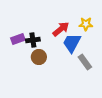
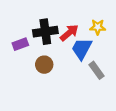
black cross: (33, 40) -> (45, 32), moved, size x1.5

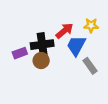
black cross: (45, 32) -> (42, 45), moved
purple rectangle: (20, 44) -> (20, 53), moved

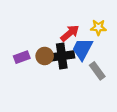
black cross: (42, 45) -> (62, 56), moved
brown circle: (41, 61) -> (45, 56), moved

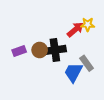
red arrow: (70, 33) -> (75, 30), moved
blue trapezoid: (82, 49) -> (73, 72), moved

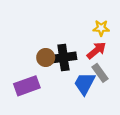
red arrow: (75, 30) -> (96, 50), moved
purple rectangle: (19, 51) -> (27, 86), moved, size x1.5

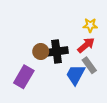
purple rectangle: (27, 86) -> (24, 77), turned -40

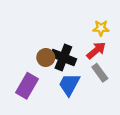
black cross: (57, 52) -> (63, 58), turned 30
blue trapezoid: (75, 75) -> (69, 85), moved

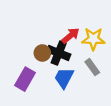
yellow star: (101, 28) -> (93, 39), moved, size x1.5
red arrow: (96, 50) -> (71, 36), moved

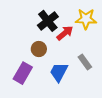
yellow star: (93, 39) -> (86, 19), moved
black cross: (59, 53) -> (48, 21), moved, turned 30

